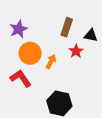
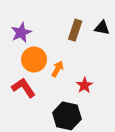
black triangle: (91, 35) -> (102, 28), moved
red star: (76, 51) -> (84, 85), moved

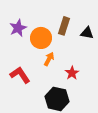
black triangle: (102, 28) -> (87, 33), moved
orange circle: (34, 60) -> (41, 38), moved

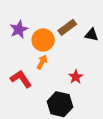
brown rectangle: (64, 26) -> (67, 27), turned 36
orange arrow: (49, 59) -> (42, 62), moved

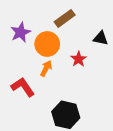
brown rectangle: (67, 27) -> (65, 18), moved
red star: (76, 77) -> (79, 59), moved

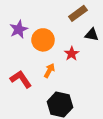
brown rectangle: (65, 18) -> (78, 13), moved
orange arrow: (46, 68) -> (49, 71), moved

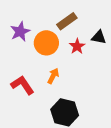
brown rectangle: (78, 13) -> (67, 21), moved
red star: (72, 54) -> (77, 46), moved

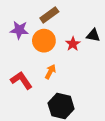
brown rectangle: (67, 21) -> (49, 15), moved
purple star: (20, 32) -> (19, 30), turned 30

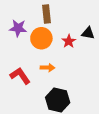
brown rectangle: (49, 15) -> (46, 14), turned -60
orange arrow: (50, 72) -> (47, 68), turned 64

